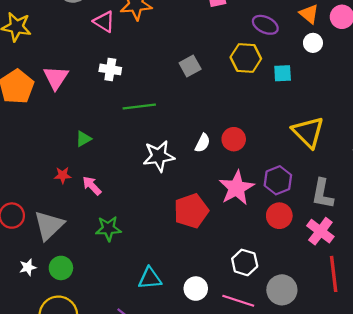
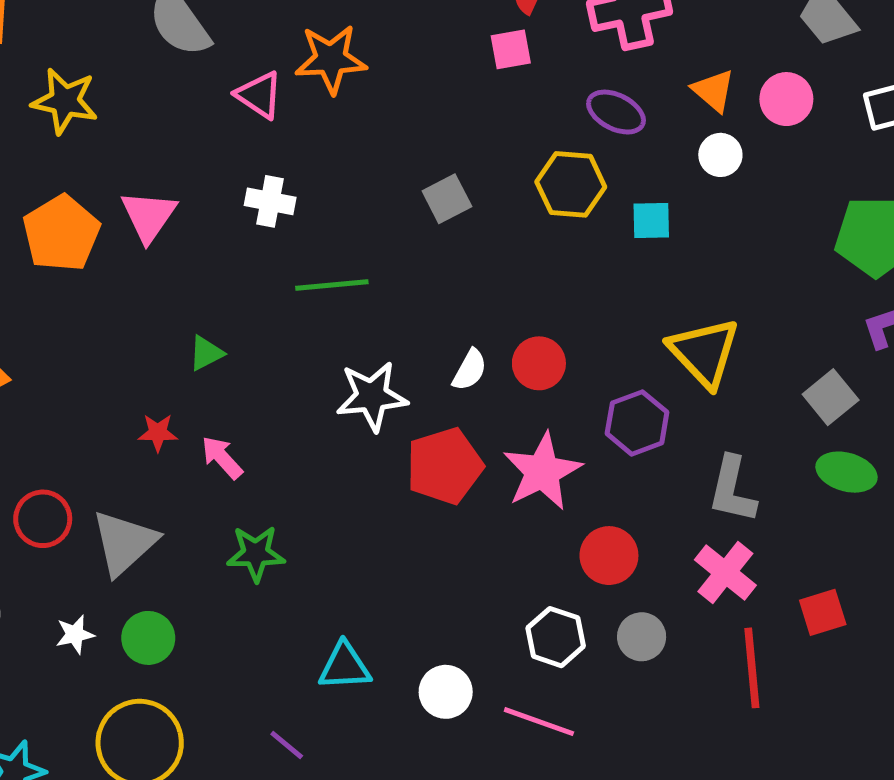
purple hexagon: (278, 180) -> (637, 423), moved
red pentagon: (191, 211) -> (445, 466), moved
red circle: (279, 216) -> (609, 556), moved
gray circle: (282, 290) -> (642, 637), moved, size x0.7

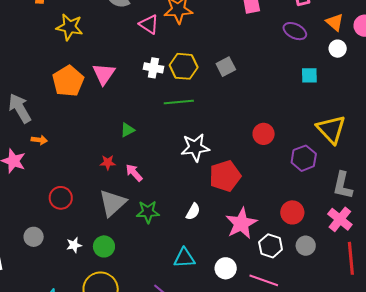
yellow hexagon: (571, 184) -> (184, 66), moved
white semicircle: (470, 370) -> (193, 211), moved
pink star: (542, 472) -> (241, 223), moved
gray triangle: (124, 543) -> (113, 203), moved

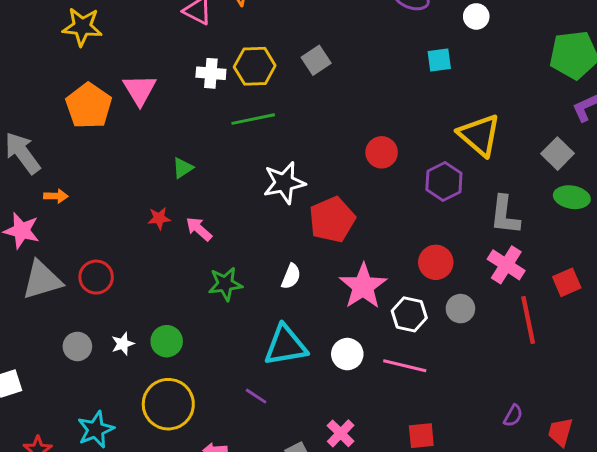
gray triangle: (113, 203) -> (42, 280), moved, turned 32
gray circle: (34, 237) -> (77, 346), moved
cyan triangle: (184, 258) -> (286, 345), size x1.4

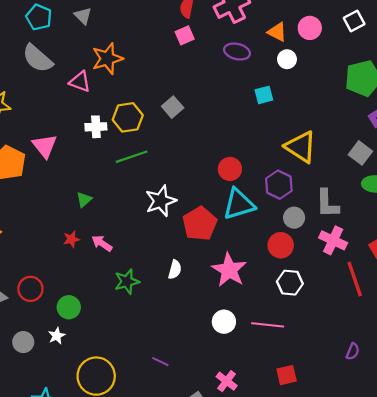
gray circle: (460, 309) -> (294, 218), moved
white hexagon: (409, 314) -> (290, 283), moved
green circle: (167, 341) -> (69, 307), moved
cyan triangle: (286, 345) -> (239, 204), moved

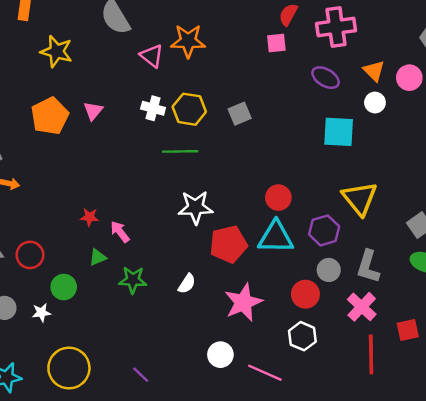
cyan square: (264, 95) -> (339, 132), size x1.6
pink triangle: (45, 146) -> (93, 111), size x0.7
green triangle: (84, 200) -> (98, 257), moved

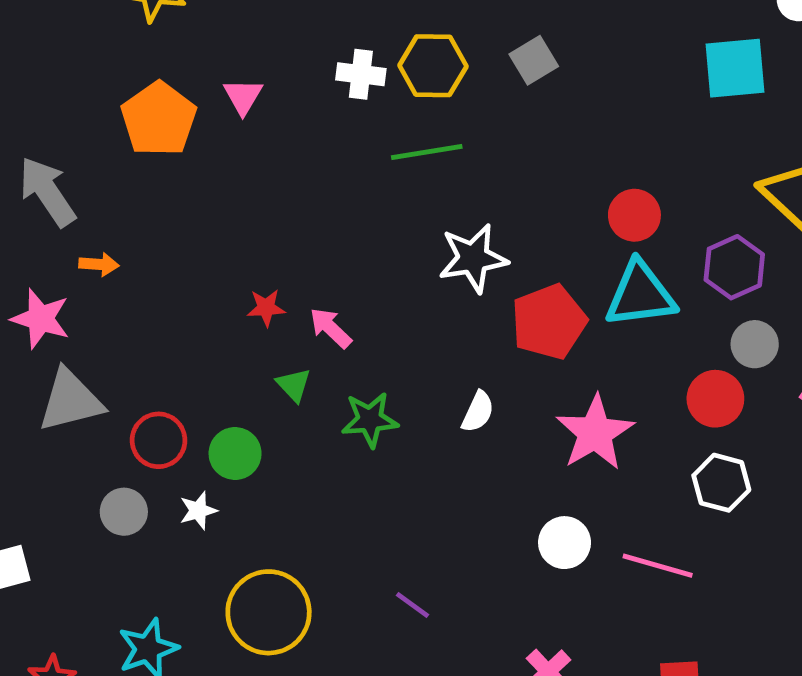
red circle: (30, 255) -> (159, 440), moved
green triangle: (98, 257) -> (294, 385), turned -42

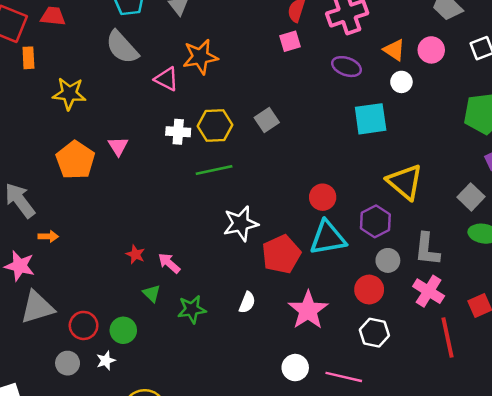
red star: (266, 308) -> (135, 254), turned 30

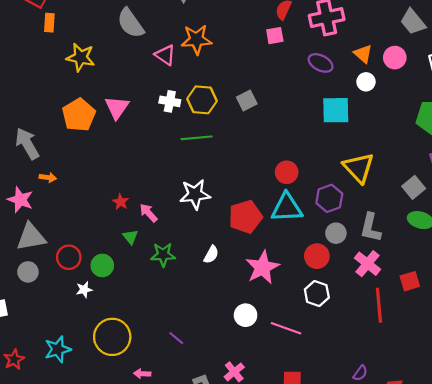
pink triangle: (118, 146) -> (117, 107), size x1.4
white star: (241, 224) -> (195, 194), moved
gray circle: (68, 363) -> (28, 272), moved

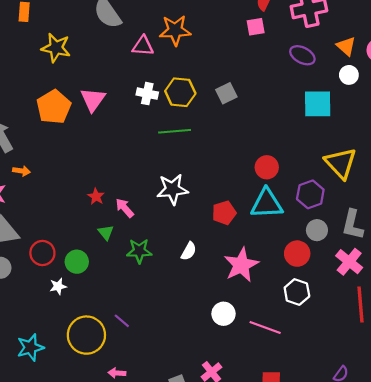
pink triangle: (165, 55) -> (143, 46), turned -30
red pentagon: (245, 217) -> (224, 213), size x0.7
purple line: (176, 338) -> (122, 321), moved

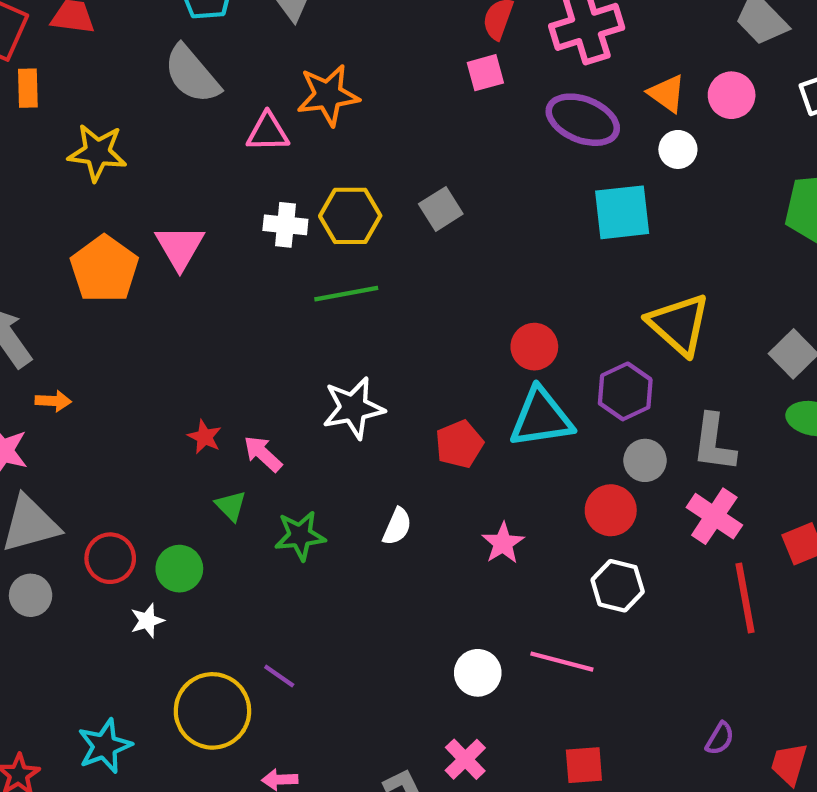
purple ellipse: (302, 55) -> (583, 120), size x1.4
pink star: (241, 265) -> (503, 543), size x0.6
white circle: (223, 314) -> (478, 673), moved

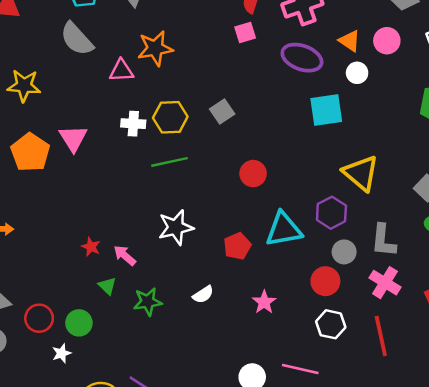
red circle: (534, 347) -> (253, 174), moved
white semicircle: (397, 526) -> (203, 295), turned 35
red line: (745, 598) -> (381, 336), moved

